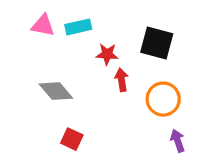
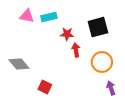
black square: (157, 43) -> (98, 27), turned -30
gray diamond: (56, 91) -> (19, 64), moved

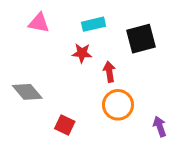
cyan rectangle: (49, 17) -> (93, 24), moved
red star: (67, 34) -> (82, 53), moved
orange circle: (102, 62) -> (118, 105), moved

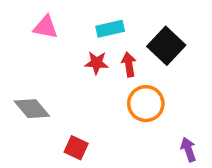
black square: (141, 39) -> (166, 46), turned -32
red arrow: (109, 72) -> (129, 64), moved
orange circle: (118, 105) -> (146, 104), moved

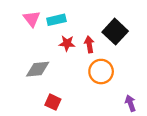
pink triangle: (46, 27) -> (32, 19), turned 42
cyan rectangle: (110, 29) -> (56, 20), moved
gray diamond: (32, 109) -> (38, 69), moved, turned -55

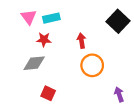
black square: (115, 32) -> (118, 21), moved
red star: (67, 43) -> (44, 40), moved

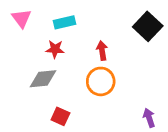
pink triangle: (29, 17) -> (21, 18), moved
orange circle: (92, 65) -> (101, 81), moved

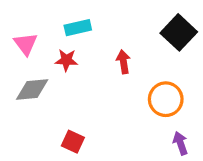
pink triangle: (21, 18) -> (26, 44), moved
gray diamond: (43, 79) -> (32, 89), moved
orange circle: (101, 81) -> (166, 99), moved

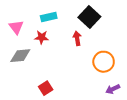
black square: (179, 32) -> (89, 17), moved
red square: (73, 142) -> (46, 88), turned 32
purple arrow: (180, 143) -> (113, 89), turned -96

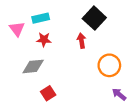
cyan rectangle: (49, 17) -> (41, 18), moved
gray diamond: (20, 56) -> (33, 66), moved
purple arrow: (113, 89) -> (119, 94), turned 64

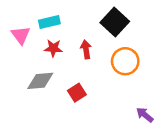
red arrow: (81, 41) -> (86, 49), moved
orange circle: (109, 65) -> (125, 61), moved
red square: (48, 93) -> (77, 93), moved

